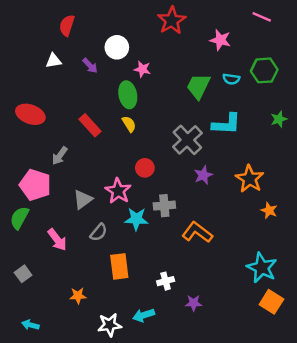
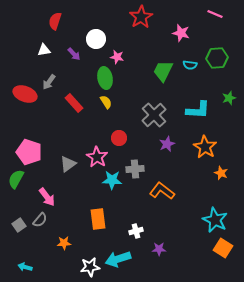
cyan L-shape: (226, 124) -> (198, 110), moved
gray arrow: (60, 156) -> (49, 82), moved
gray semicircle: (99, 232) -> (40, 220), moved
cyan arrow: (144, 315) -> (118, 259), size x1.4

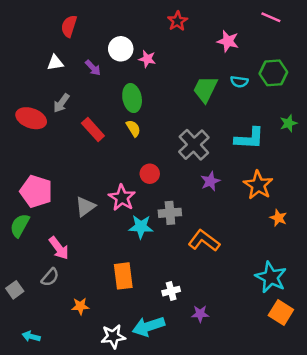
red star: (141, 17) -> (177, 21), size x0.7
pink star: (117, 57) -> (147, 59), moved
gray square: (19, 225) -> (15, 290), moved

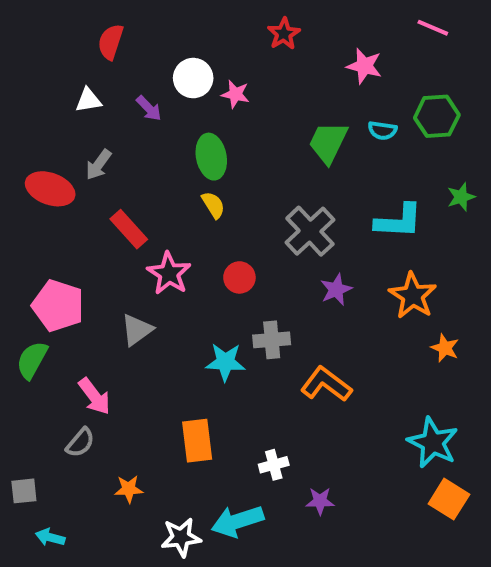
red rectangle: (93, 130) -> (129, 229), moved
pink star: (122, 198) -> (169, 273), moved
gray square: (15, 290) -> (24, 491), moved, turned 30

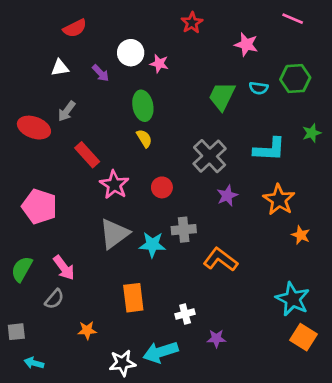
red semicircle: (111, 42) -> (75, 28), turned -135
gray triangle: (137, 330) -> (114, 234), moved, size x1.4
green semicircle: (32, 360) -> (22, 269), moved

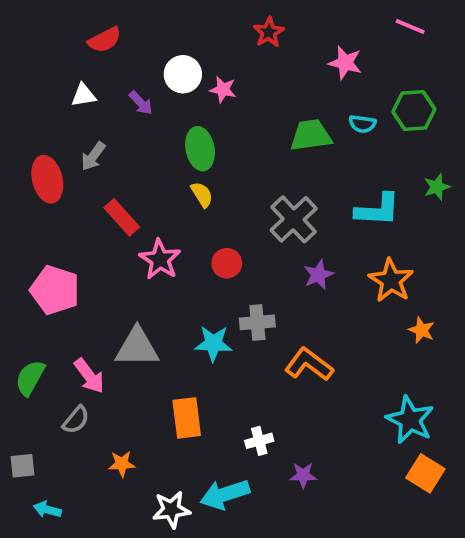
green trapezoid: (222, 96) -> (311, 135), turned 56
red ellipse: (34, 128) -> (47, 179), turned 56
gray triangle: (114, 234) -> (137, 347), moved, turned 36

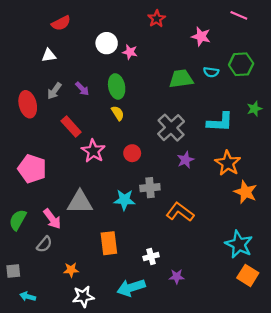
purple arrow: (141, 103) -> (82, 89), moved
orange star: (422, 330) -> (246, 192), size x1.5
white star: (171, 510) -> (83, 297), moved

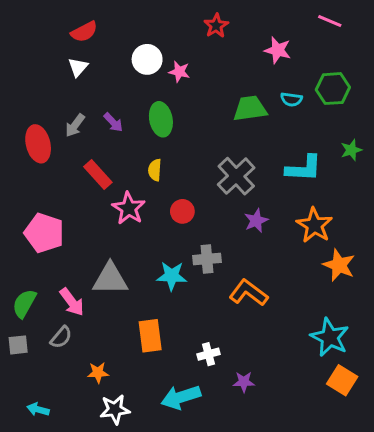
white triangle: (49, 55) -> (78, 67), moved, turned -40
yellow semicircle: (118, 113) -> (155, 170), moved, turned -144
gray square: (13, 271) -> (18, 345), moved

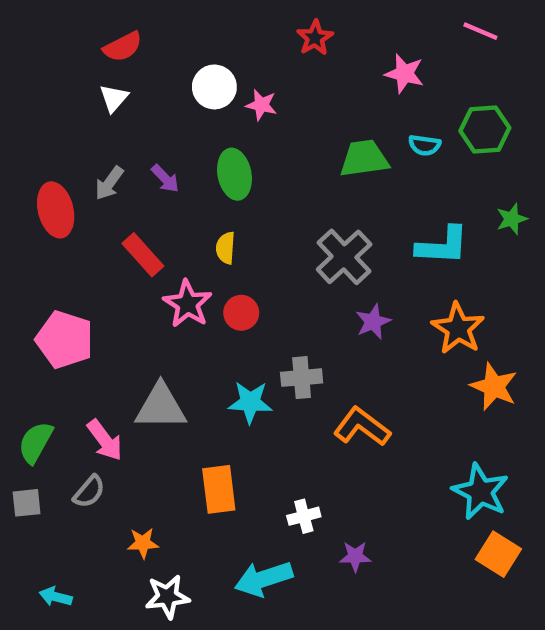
red circle: (182, 211) -> (241, 313), moved

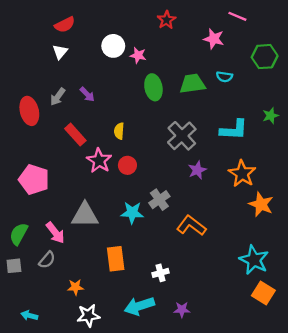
pink line: (480, 31) -> (237, 16), moved
green hexagon: (485, 129) -> (265, 57), moved
green ellipse: (234, 174) -> (153, 87), moved
gray cross: (302, 378) -> (159, 200), turned -30
purple star: (355, 556) -> (182, 310), moved

